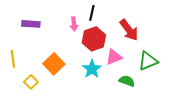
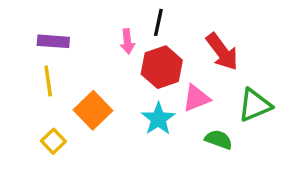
yellow line: (13, 59) -> (48, 81), moved

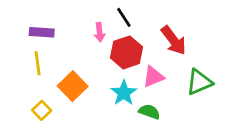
black line: (158, 22) -> (124, 17), turned -45
green semicircle: (219, 139) -> (149, 112), moved

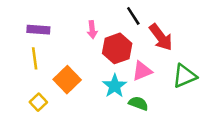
black line: (124, 17) -> (133, 16), moved

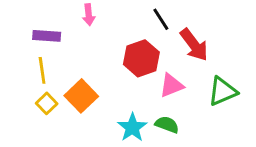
pink arrow: (92, 30) -> (89, 15), moved
cyan star: (115, 86) -> (132, 128), moved
yellow square: (38, 102) -> (47, 103), moved

